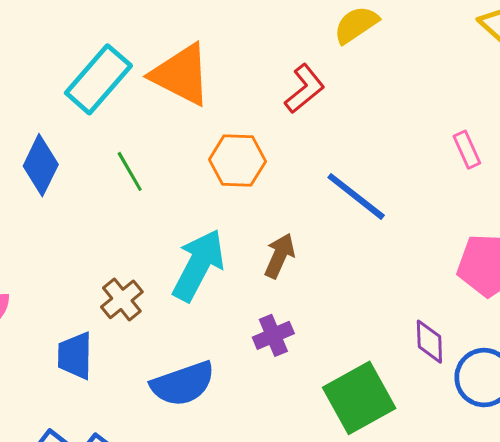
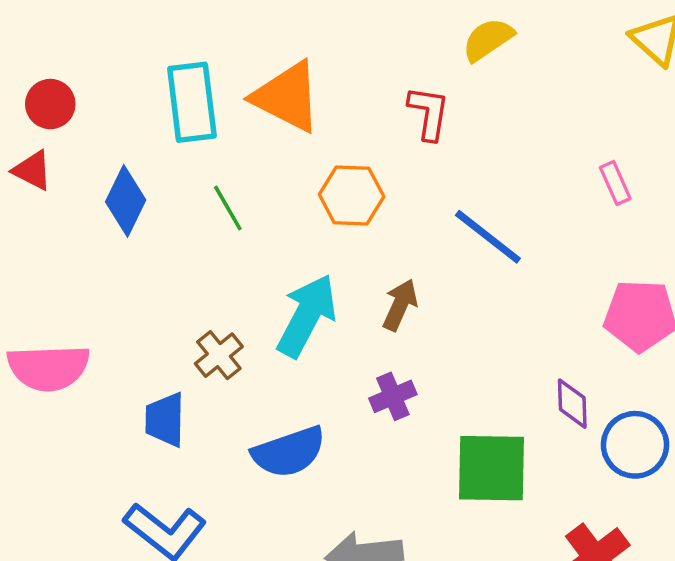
cyan rectangle: (98, 79) -> (192, 102), turned -48
red L-shape: (305, 89) -> (429, 113), turned -42
green square: (359, 398) -> (491, 468), turned 30

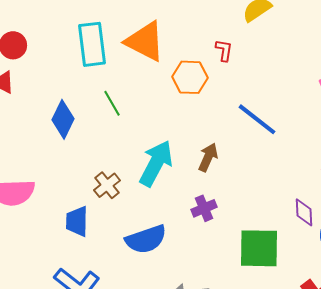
red L-shape: (429, 113) -> (224, 50), size x0.7
orange hexagon: (352, 196) -> (190, 77), moved
blue diamond: (126, 201) -> (63, 119), moved

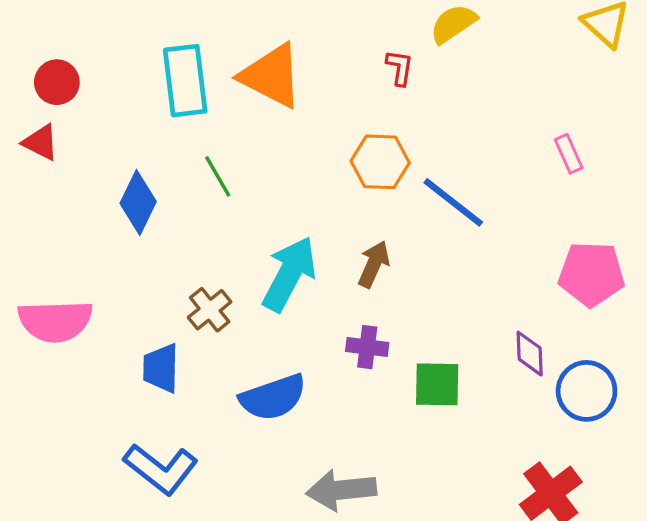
red L-shape: (224, 50) -> (400, 68), moved
orange hexagon: (190, 77) -> (380, 162), moved
purple cross: (204, 208) -> (367, 347), turned 30
green square: (259, 248) -> (437, 384), moved, size x0.7

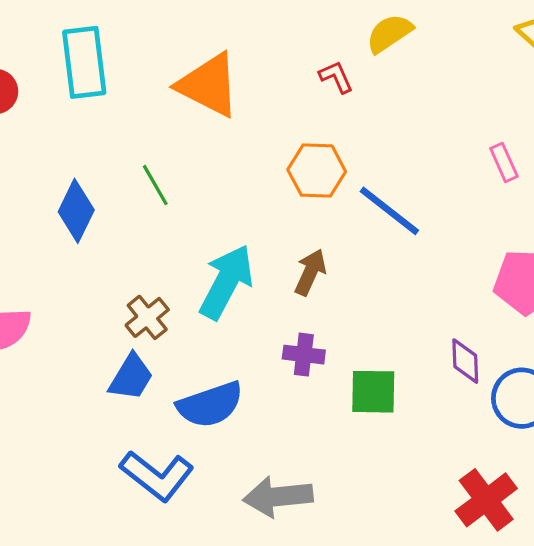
red L-shape: (400, 68) -> (336, 77), turned -33
cyan rectangle: (185, 81) -> (84, 62), moved
blue trapezoid: (161, 368) -> (131, 377), moved, turned -150
blue L-shape: (161, 469) -> (157, 476), moved

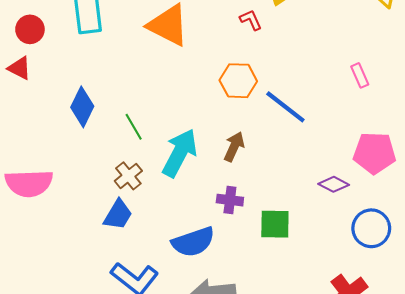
green line: (155, 185) -> (134, 127), moved
purple diamond: (465, 361) -> (334, 184), moved, turned -60
blue semicircle: (210, 405) -> (193, 242), moved

